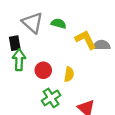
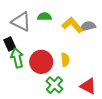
red circle: (43, 70) -> (41, 62), size x1.5

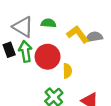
green arrow: (17, 58) -> (25, 51), moved
red circle: (41, 62) -> (48, 57), moved

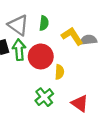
green semicircle: (48, 23) -> (44, 23), turned 88

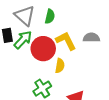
yellow L-shape: (72, 36) -> (66, 41), moved
green arrow: (19, 50) -> (23, 40), turned 42

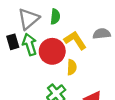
gray triangle: (25, 16) -> (29, 19), turned 45
green arrow: (23, 40) -> (30, 44), turned -54

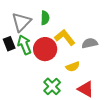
gray semicircle: (102, 34) -> (90, 43), moved
yellow semicircle: (72, 67) -> (73, 67), moved, turned 72

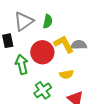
gray semicircle: (90, 43) -> (79, 45), moved
green arrow: (24, 45) -> (22, 64), moved

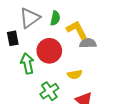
yellow L-shape: (64, 44) -> (77, 30), moved

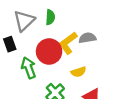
yellow L-shape: (77, 30) -> (68, 43), moved, turned -90

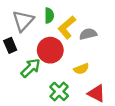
yellow L-shape: (68, 43) -> (67, 27), moved
green arrow: (29, 68) -> (31, 68), turned 70

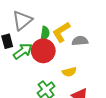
green semicircle: (49, 16) -> (45, 33), moved
green arrow: (31, 68) -> (23, 51), moved

